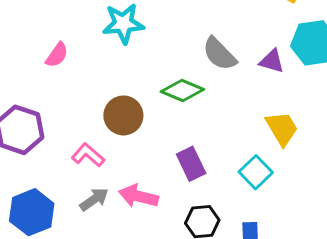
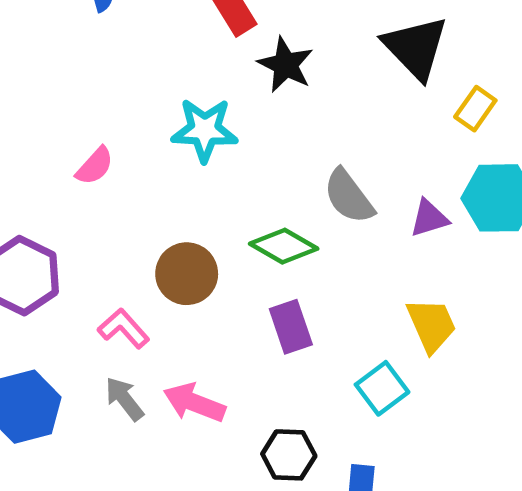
purple triangle: (272, 61) -> (429, 218), turned -40
purple rectangle: (191, 164) -> (291, 327), moved
gray arrow: (94, 199) -> (124, 399), turned -100

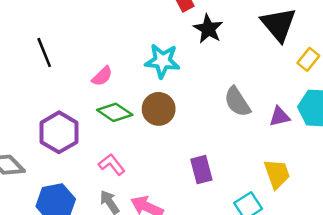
green diamond: (284, 246) -> (115, 112), moved
brown circle: (187, 274) -> (159, 109), moved

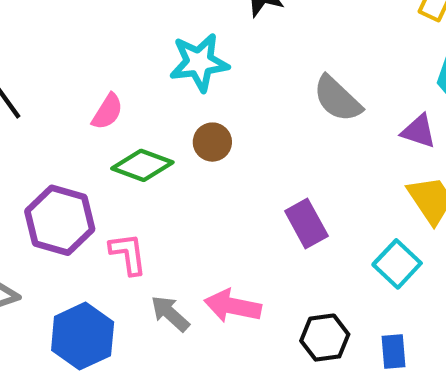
brown circle: (159, 109) -> (212, 142), size x0.7
purple triangle: (280, 116) -> (419, 131), moved, turned 45
pink L-shape: (112, 164) -> (128, 254), moved, turned 44

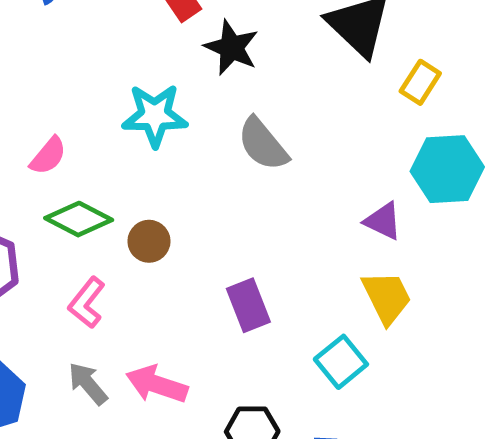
gray semicircle: (337, 99) -> (263, 144), moved
brown circle: (212, 142) -> (149, 241), moved
pink L-shape: (128, 254) -> (87, 303), moved, turned -141

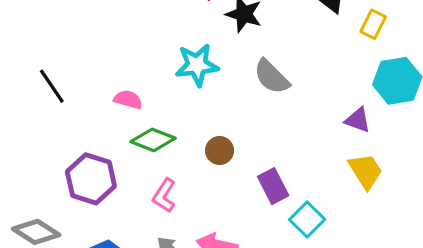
pink semicircle: (48, 156) -> (128, 100), turned -108
brown circle: (149, 241) -> (220, 151), moved
cyan square: (341, 362) -> (307, 219), moved

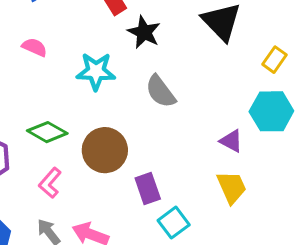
yellow rectangle: (373, 24) -> (275, 60), moved
pink semicircle: (128, 100) -> (34, 47), moved
brown circle: (220, 151) -> (105, 150), size x1.8

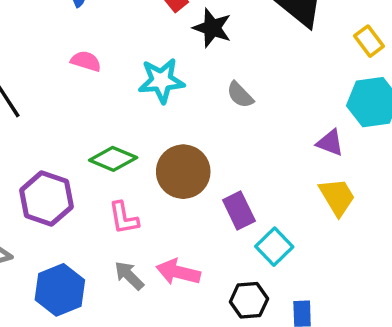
yellow rectangle: (275, 60) -> (369, 41), turned -65
gray semicircle: (161, 91) -> (240, 95), size x0.7
pink L-shape: (50, 183) -> (124, 218), turned -44

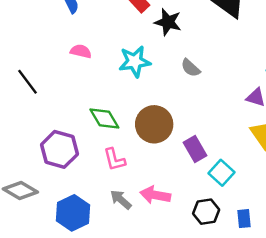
green diamond: (113, 159) -> (104, 118), turned 40

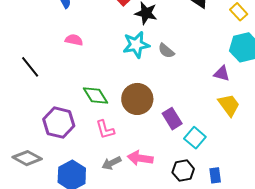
cyan star: (135, 61) -> (136, 45), moved
gray arrow: (121, 200) -> (112, 163), turned -66

